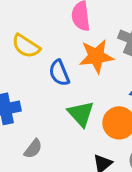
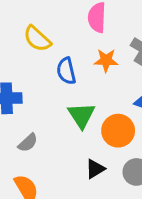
orange star: (96, 56) -> (106, 60), size x0.7

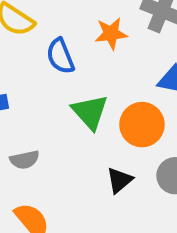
gray semicircle: (28, 143) -> (25, 160), turned 40

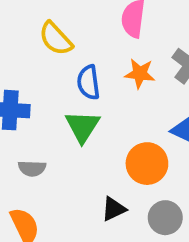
green triangle: (90, 112) -> (82, 126), moved

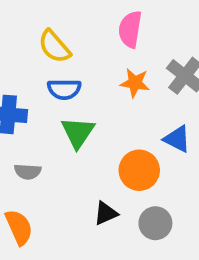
blue semicircle: (88, 82) -> (64, 89), moved, turned -84

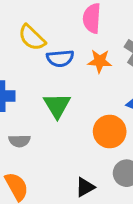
blue semicircle: (64, 89) -> (60, 58), moved
black triangle: (106, 213) -> (85, 187), moved

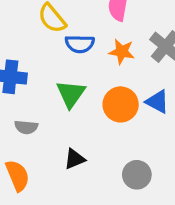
orange circle: (110, 132) -> (121, 104), moved
black triangle: (85, 187) -> (75, 159), moved

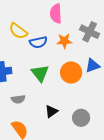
blue triangle: (157, 102) -> (93, 66), turned -35
gray circle: (137, 175) -> (81, 118), moved

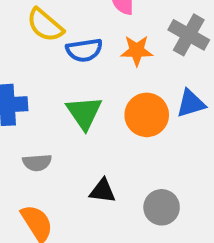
black triangle: (51, 111) -> (103, 191), turned 40

